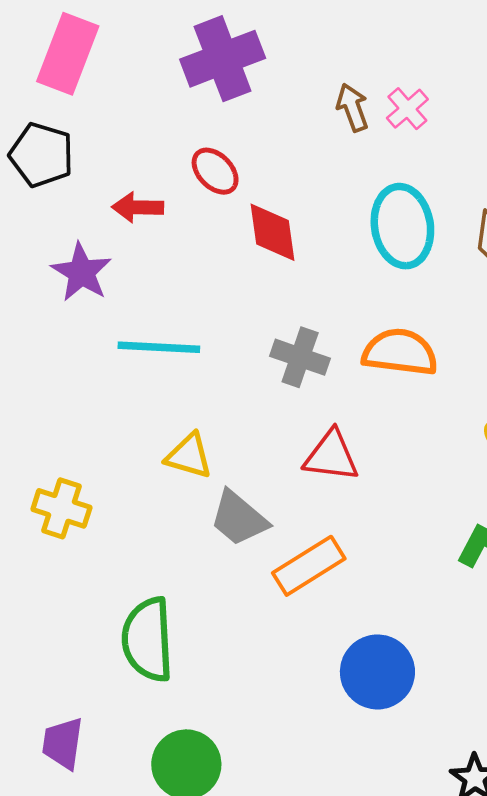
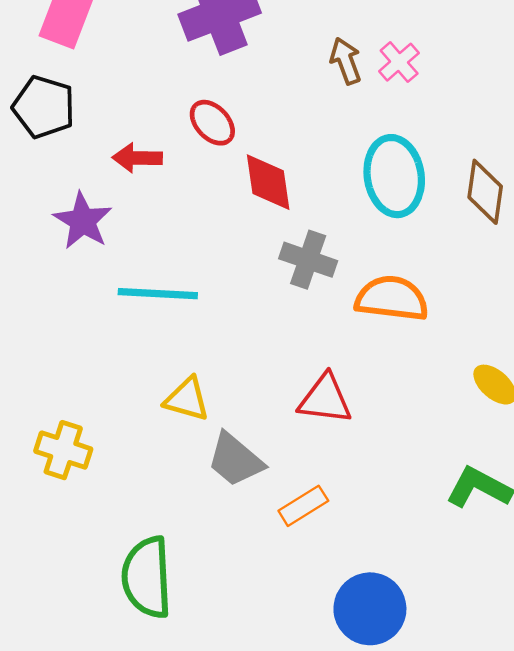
gray cross: (300, 357) -> (308, 260), moved
orange rectangle: (309, 566) -> (303, 506), size x0.7

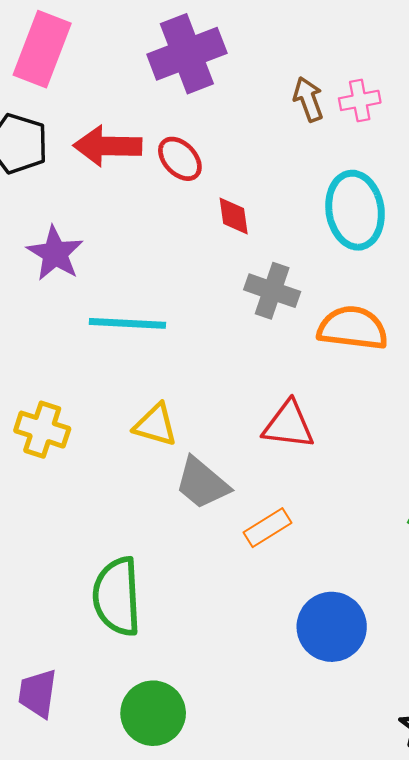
pink cross: (399, 62) -> (360, 100), turned 30
red arrow: (137, 158) -> (108, 146), moved, size x1.4
red diamond: (268, 182) -> (234, 216), size x0.7
yellow cross: (63, 450) -> (42, 430), moved

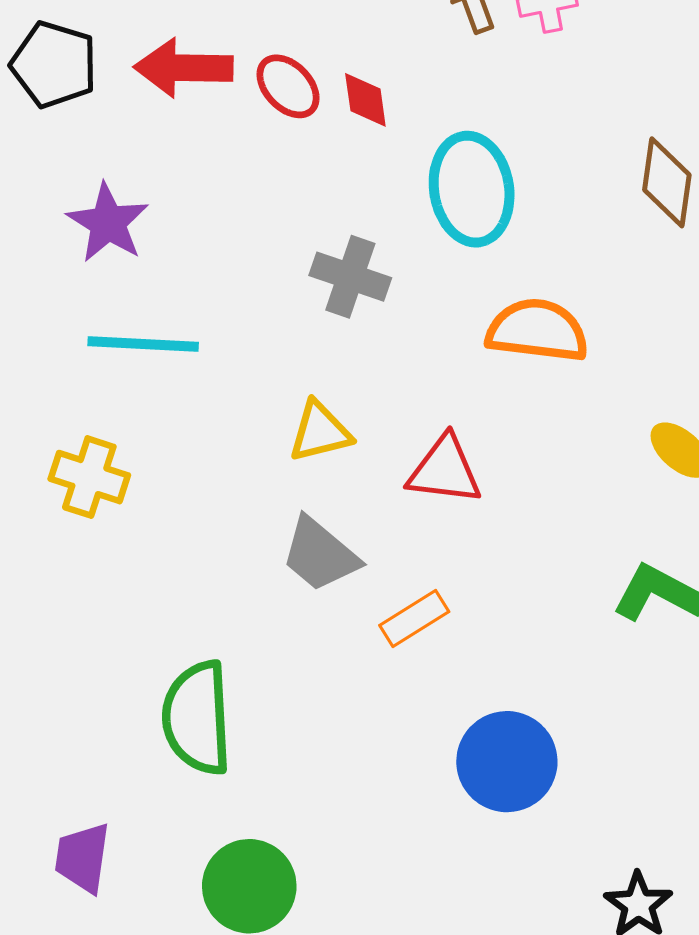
cyan ellipse: (355, 210) -> (472, 189), moved
red diamond: (234, 216) -> (365, 100), moved
gray cross: (272, 291) -> (350, 277), moved
cyan line: (127, 323) -> (143, 344), moved
yellow triangle: (155, 425) -> (320, 432), moved, turned -30

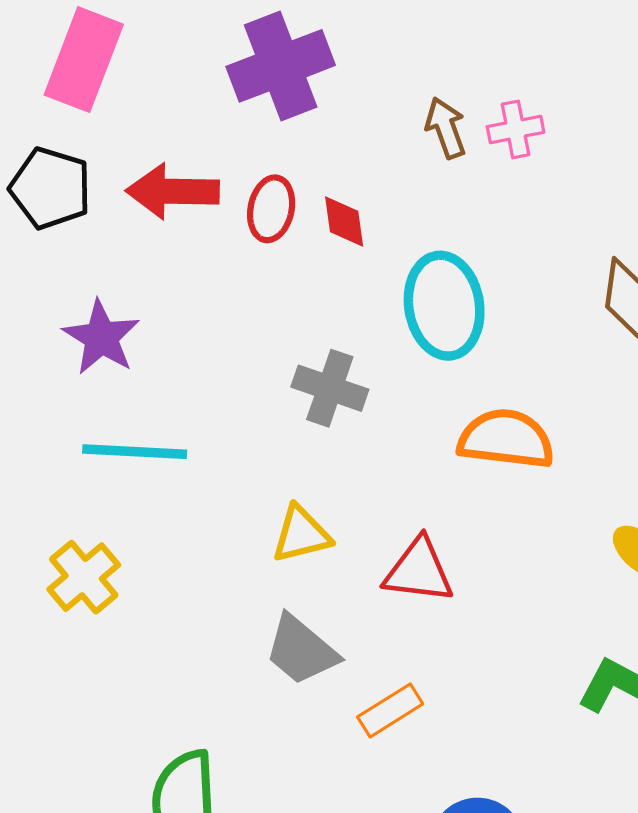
red ellipse: (288, 86) -> (271, 209), turned 56
yellow cross: (89, 477) -> (84, 577), turned 32

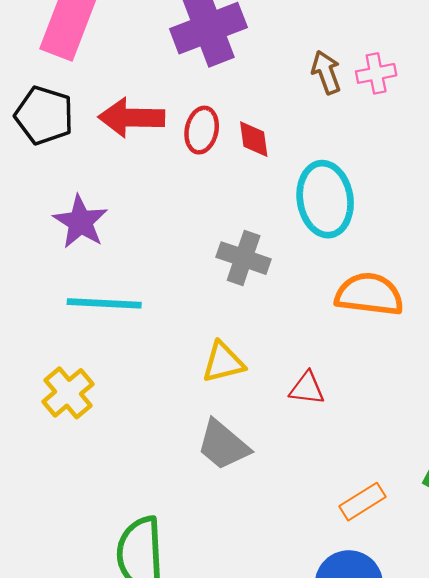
red triangle: (419, 571) -> (307, 388), size x0.7
orange rectangle: (390, 710) -> (362, 502), moved

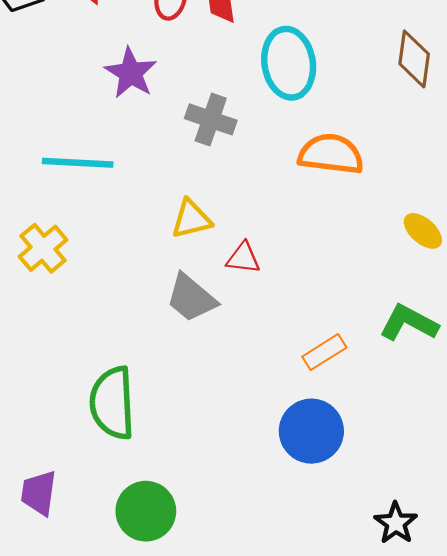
purple star: (80, 222) -> (131, 73), moved
red triangle: (307, 388) -> (243, 258), moved

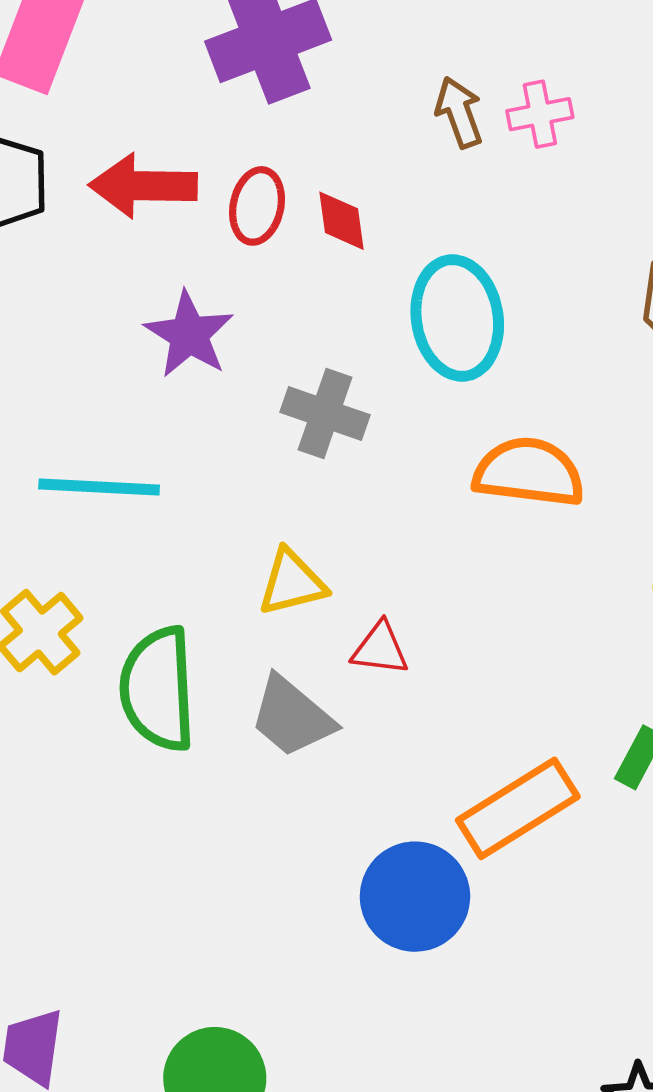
orange rectangle: (324, 352) -> (518, 808), size x1.6
green semicircle: (112, 403) -> (158, 689), moved
blue circle: (311, 431) -> (415, 897), moved

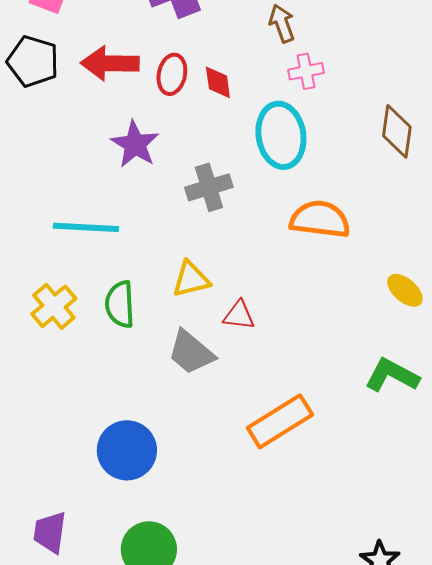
pink cross: (540, 114) -> (306, 71), moved
gray cross: (325, 414) -> (209, 187), turned -36
green semicircle: (158, 689) -> (120, 304), moved, size x0.7
orange rectangle: (518, 808) -> (280, 421), moved
blue circle: (415, 897) -> (127, 450), moved

